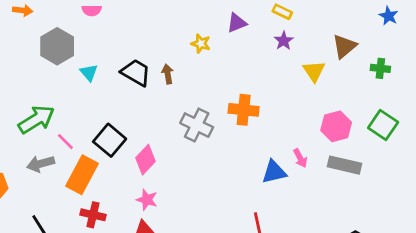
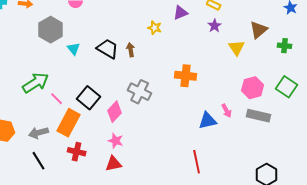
gray cross: (197, 125) -> (140, 92), moved
gray arrow: (41, 164) -> (39, 133), moved

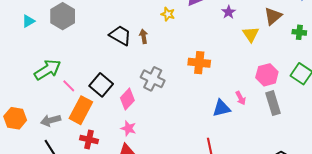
cyan triangle: (74, 49) -> (28, 21), moved, turned 40
gray rectangle: (259, 116) -> (273, 103), turned 60

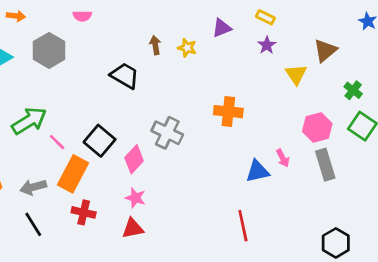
green cross: (299, 32) -> (353, 90), moved, turned 32
brown arrow: (144, 36) -> (155, 45), moved

